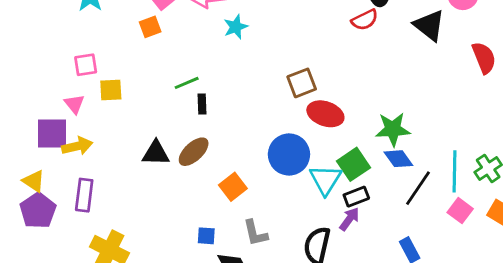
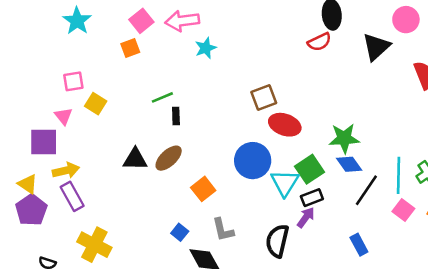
black triangle: (429, 25) -> (376, 47), turned 40
yellow square: (111, 90) -> (96, 104), turned 35
yellow arrow: (77, 146) -> (66, 170), moved
purple rectangle: (84, 195) -> (72, 196), turned -36
blue square: (206, 236) -> (180, 232), turned 35

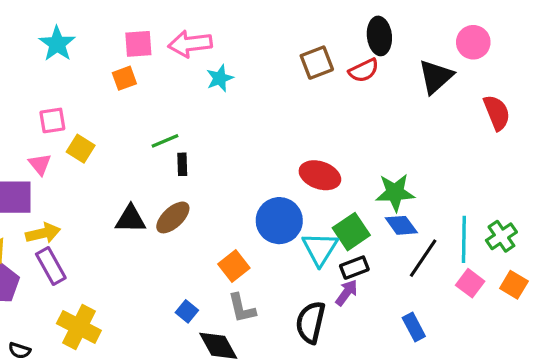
pink square: (141, 21) -> (138, 44), turned 35
brown square: (264, 97) -> (317, 63), moved
orange square: (203, 189) -> (234, 266), moved

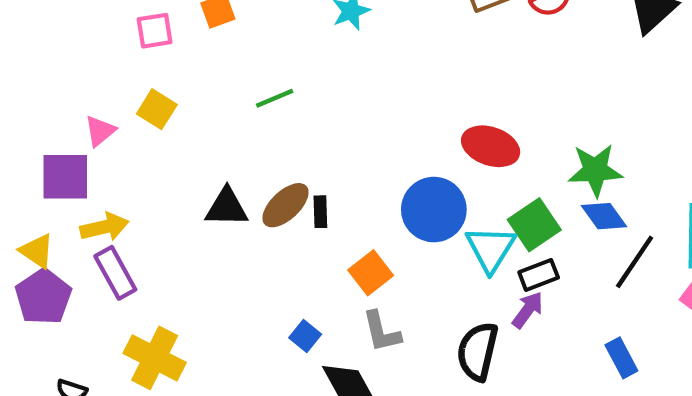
pink square: (52, 120) -> (155, 31), moved
pink triangle: (40, 164) -> (100, 131), turned 30
black rectangle: (182, 164) -> (320, 212), moved

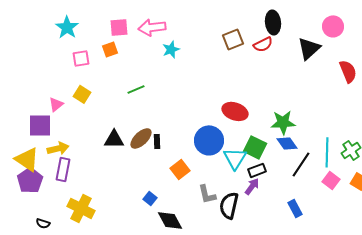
green square: (534, 225) -> (255, 147), turned -30
yellow triangle: (37, 251) -> (27, 159), size x1.5
purple rectangle: (115, 273) -> (63, 169), turned 40
gray L-shape: (381, 332) -> (207, 194), moved

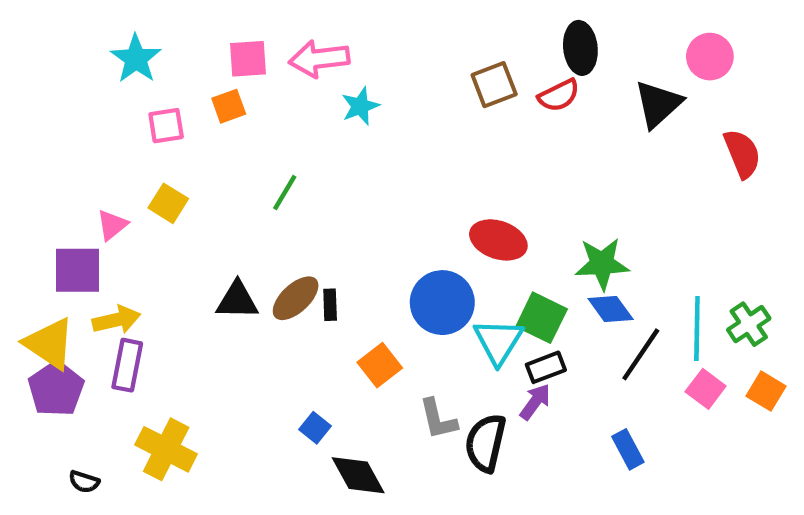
green line: (136, 89) -> (285, 193), turned -36

